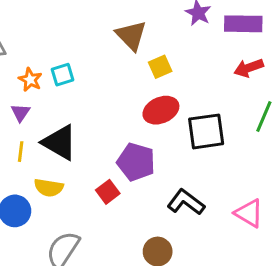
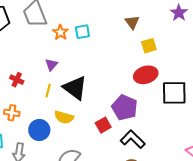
brown triangle: (131, 35) -> (132, 22), size x0.7
cyan square: (62, 75) -> (82, 32), moved
orange star: (30, 80) -> (60, 32), moved
black L-shape: (186, 202) -> (133, 139), moved

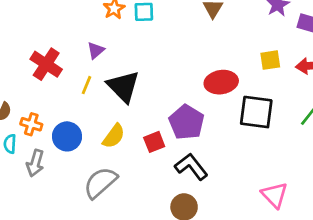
yellow square: (149, 46) -> (270, 60), moved
red cross: (17, 80) -> (46, 64), size x1.6
orange cross: (12, 113) -> (31, 124), moved
yellow semicircle: (64, 117) -> (114, 136), moved, turned -78

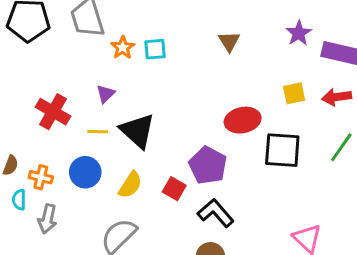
yellow line: (86, 85) -> (98, 132), turned 72
blue circle: (67, 136) -> (85, 172), moved
red square: (154, 142) -> (174, 189), turned -35

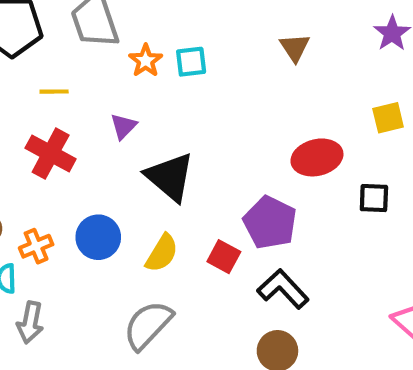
yellow line: (98, 132) -> (54, 92), moved
black square: (282, 150) -> (374, 198), size x0.6
orange cross: (41, 177) -> (36, 246), turned -35
gray arrow: (47, 219) -> (30, 322), moved

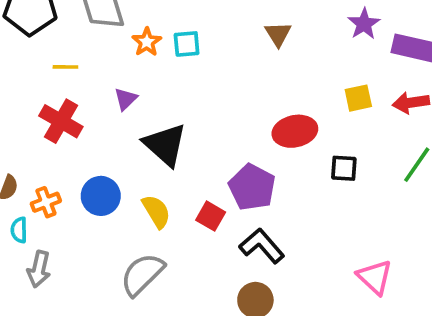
yellow semicircle: (162, 253) -> (156, 211), turned -64

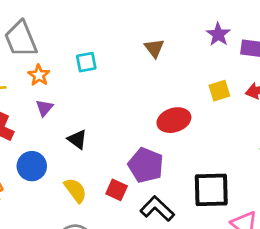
orange star: (147, 42) -> (39, 75), moved
black triangle: (165, 145) -> (77, 139), size x0.6
black square: (344, 168) -> (211, 190), moved, size x1.8
blue circle: (101, 196) -> (32, 166), moved

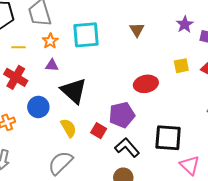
cyan square: (86, 62) -> (86, 35), size x1.8
purple triangle: (44, 108) -> (52, 65), turned 48
black triangle: (77, 139) -> (74, 91), size x1.8
purple pentagon: (146, 165) -> (122, 115), turned 30

